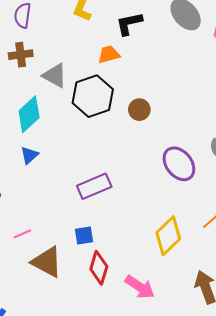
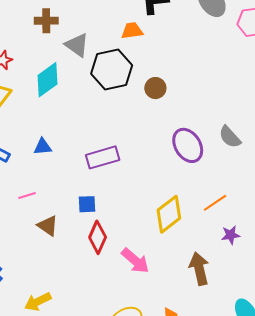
blue triangle: (29, 155) -> (43, 147), moved, turned 30
brown triangle: (47, 262) -> (48, 226), size x0.7

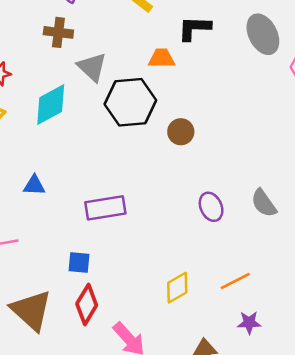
purple ellipse: (188, 145) -> (211, 207), size x0.7
yellow diamond: (169, 214) -> (177, 288), size x0.7
brown triangle: (48, 226) -> (31, 310), moved, size x1.6

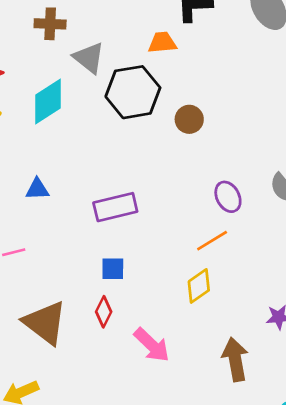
blue square: (79, 262) -> (113, 269), moved
orange line: (235, 281) -> (212, 241), moved
red diamond: (87, 304) -> (104, 312), size x0.7

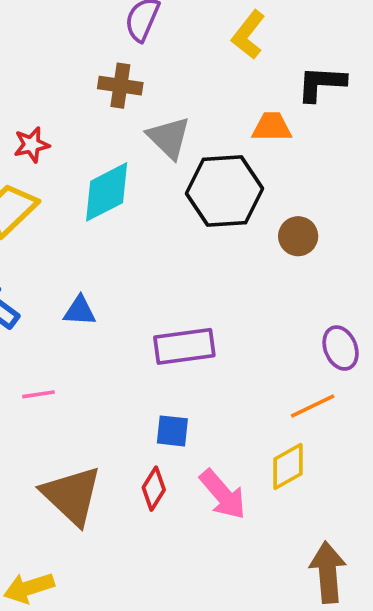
pink arrow: (152, 345) -> (223, 494), moved

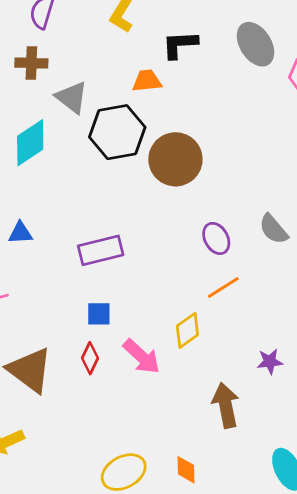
brown circle: (298, 236) -> (175, 159), size x1.8
orange line: (313, 406) -> (223, 287), moved

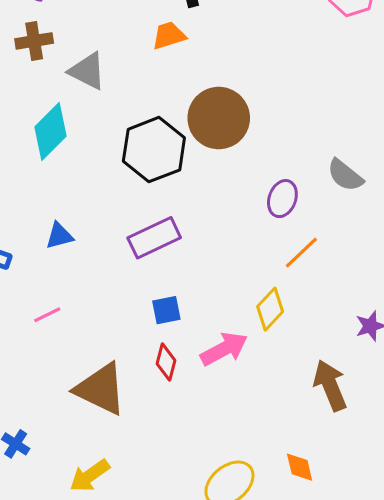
black hexagon: (117, 132) -> (154, 150), moved
purple ellipse: (216, 238) -> (282, 199), turned 60
pink arrow: (141, 357) -> (224, 349), turned -60

